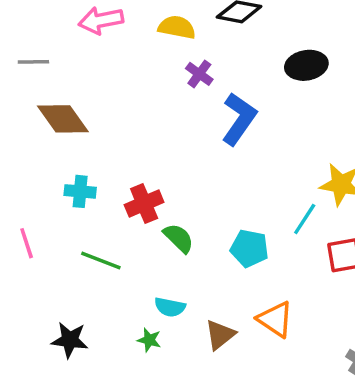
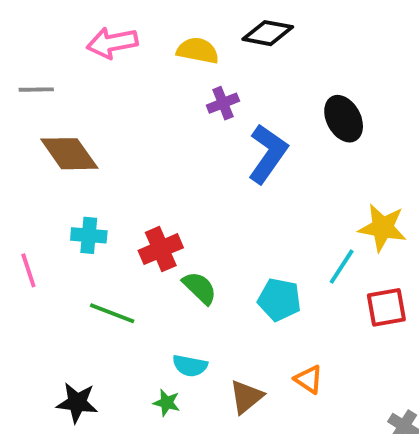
black ellipse: (306, 65) -> (344, 119), moved, turned 72
purple cross: (199, 74) -> (223, 103), turned 32
pink line: (27, 243) -> (28, 270), moved
orange triangle: (275, 319) -> (309, 379), size x0.7

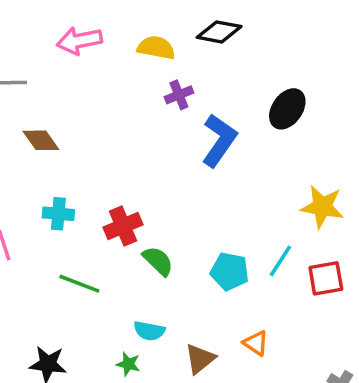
black ellipse: (344, 119) -> (287, 109), turned 63
brown diamond: (69, 154) -> (41, 140), size x0.7
cyan line: (342, 267) -> (280, 261), moved

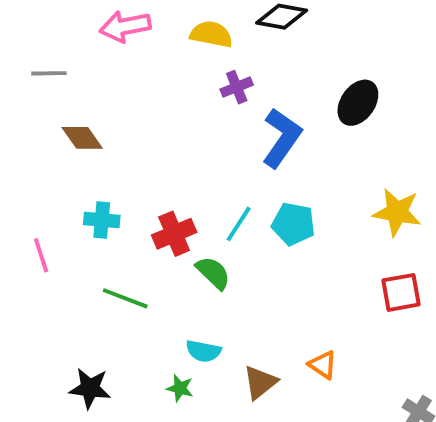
cyan line: (280, 261) -> (239, 224), moved
cyan pentagon: (230, 271) -> (293, 224), moved

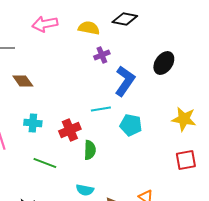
cyan line: (239, 224) -> (101, 109), moved, turned 48
green semicircle: (213, 273) -> (90, 150), turned 48

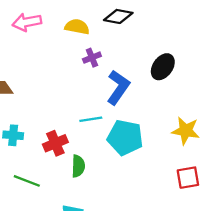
cyan pentagon: (131, 125) -> (125, 138), size x1.4

